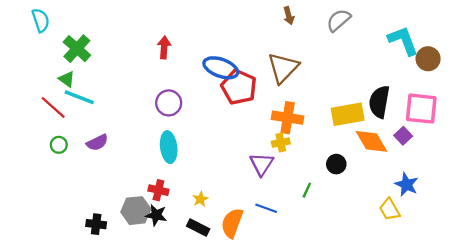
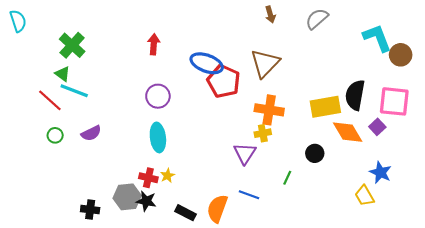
cyan semicircle: (41, 20) -> (18, 21), moved
yellow star: (200, 199) -> (167, 176), moved

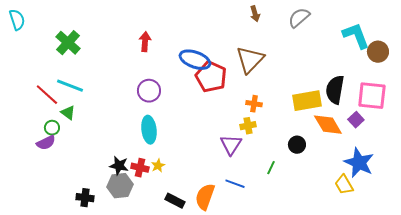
green triangle: (63, 74) -> (68, 113), moved
orange cross: (269, 110) -> (254, 104), size x0.6
purple semicircle: (91, 133) -> (46, 143), moved
blue star: (380, 172) -> (359, 163), size x1.4
black star: (146, 201) -> (119, 166), moved

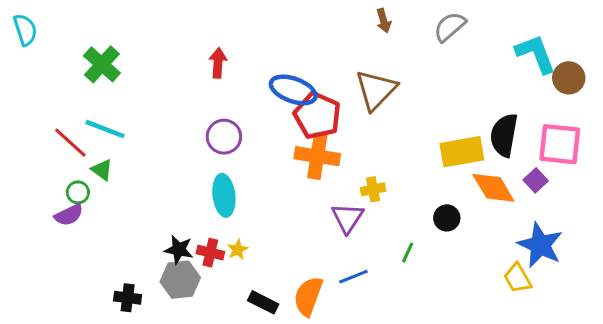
orange cross: (254, 104) -> (317, 156), moved, size x1.8
blue line: (235, 184) -> (353, 277), turned -42

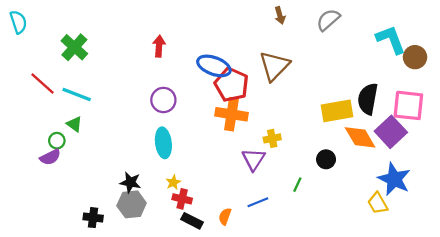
red line: (70, 143) -> (43, 84), moved
purple square: (536, 180) -> (391, 132), size x1.8
red cross: (210, 253) -> (182, 199), moved
orange semicircle: (308, 296) -> (225, 216), size x0.6

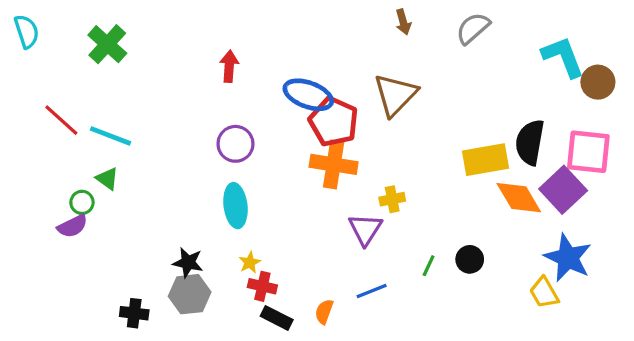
green cross: (74, 47) -> (107, 44), moved
black circle: (326, 159) -> (470, 259), moved

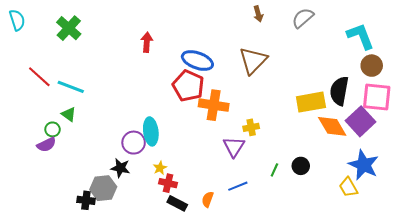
brown circle: (598, 82) -> (372, 66), moved
red pentagon: (334, 122) -> (188, 86), moved
purple circle: (235, 144) -> (134, 143), moved
gray hexagon: (190, 294) -> (103, 188), moved

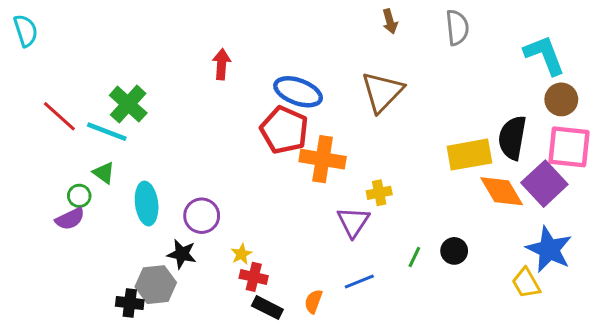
gray semicircle: (303, 18) -> (457, 27), turned 125
green cross: (69, 28) -> (128, 104), moved
cyan ellipse: (151, 131) -> (147, 203), moved

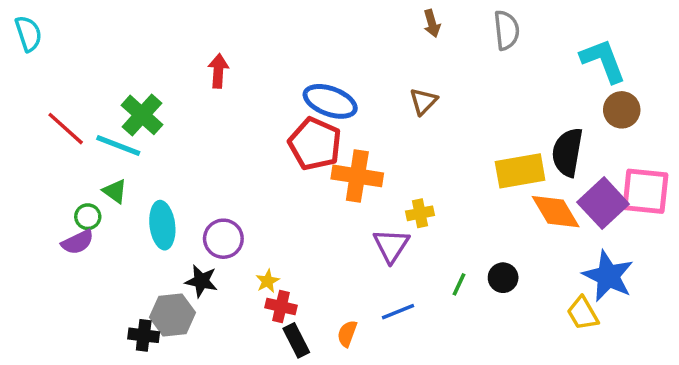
red arrow: (222, 64) -> (218, 71), moved
brown triangle: (382, 92) -> (423, 101), size x0.6
pink square: (569, 147) -> (645, 191), moved
black rectangle: (267, 308) -> (296, 340), turned 36

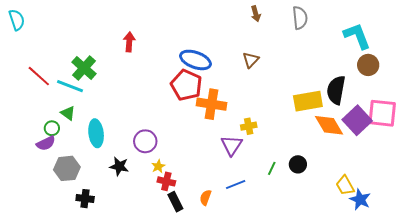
purple circle: (223, 239) -> (145, 141), moved
blue star: (608, 276) -> (360, 200), moved, size x0.7
gray hexagon: (173, 315) -> (67, 168), moved

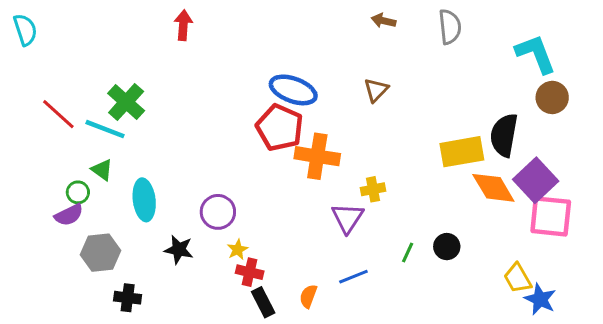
brown arrow: (256, 14) -> (384, 21), turned 119
red arrow: (129, 42) -> (183, 25), moved
pink square: (382, 113) -> (551, 216), moved

